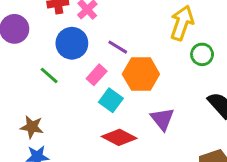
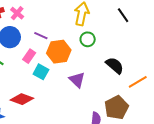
green circle: (202, 54) -> (88, 39), moved
red diamond: (119, 137) -> (22, 99), moved

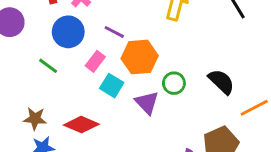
green circle: (88, 39) -> (174, 83), moved
purple triangle: (77, 80) -> (147, 103), moved

